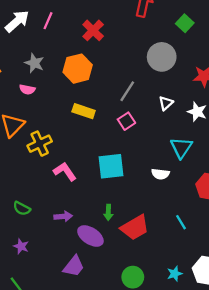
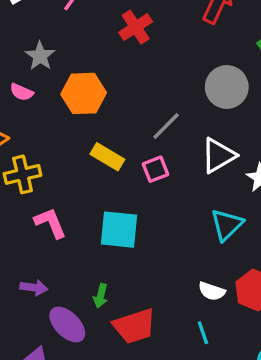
orange hexagon: (78, 69) -> (84, 93), moved
white triangle: (166, 103) -> (218, 155), size x1.6
yellow rectangle: (84, 111) -> (107, 157), moved
white semicircle: (160, 174) -> (212, 291), moved

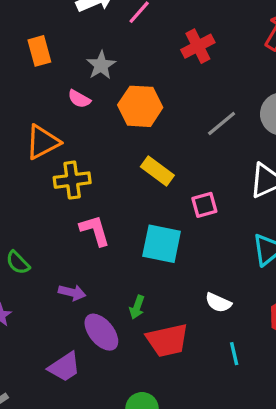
gray line: (166, 126) -> (222, 124), moved
pink square: (156, 169) -> (204, 205), moved
white semicircle: (212, 291) -> (218, 303), moved

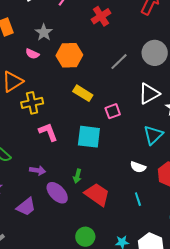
white semicircle: (218, 303) -> (138, 167), moved
red trapezoid: (167, 340) -> (97, 194), turned -128
purple trapezoid: (64, 367) -> (26, 207), moved

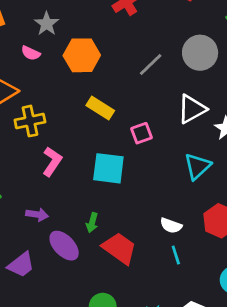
pink L-shape: (48, 132) -> (52, 161), turned 55
white semicircle: (138, 167) -> (171, 226), moved

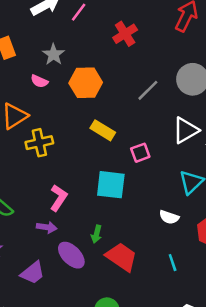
pink L-shape: (52, 161) -> (59, 198), moved
white semicircle: (171, 226) -> (169, 217), moved

